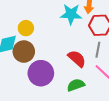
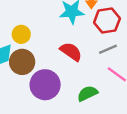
gray line: (98, 50) -> (108, 49), turned 63
red semicircle: (77, 59) -> (71, 52), moved

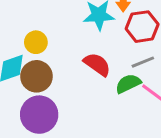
purple circle: (45, 85) -> (39, 115), moved
green semicircle: (87, 93) -> (128, 84), moved

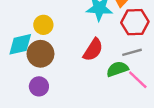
red semicircle: (97, 64) -> (93, 50), turned 80
purple circle: (39, 115) -> (39, 86), size x0.6

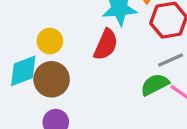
red semicircle: (93, 50) -> (106, 45), moved

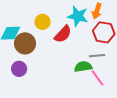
yellow circle: (50, 41) -> (43, 22), moved

